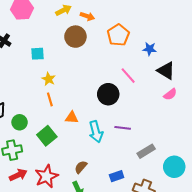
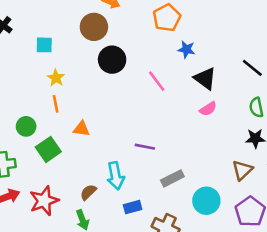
orange pentagon: (118, 35) -> (167, 18), moved
black circle: (108, 94) -> (112, 60), moved
green circle: (20, 122) -> (26, 126), moved
cyan arrow: (96, 132) -> (116, 176), moved

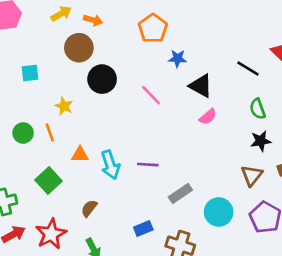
yellow star: (56, 78) -> (64, 106), moved
green circle: (26, 126) -> (23, 133), moved
cyan arrow: (116, 176) -> (110, 165), moved
brown semicircle: (88, 192) -> (89, 208), moved

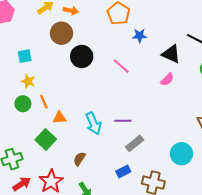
black triangle: (201, 86) -> (171, 54), moved
yellow star: (64, 106) -> (28, 81), moved
orange triangle: (80, 155) -> (59, 118), moved
gray rectangle: (180, 194) -> (135, 143), moved

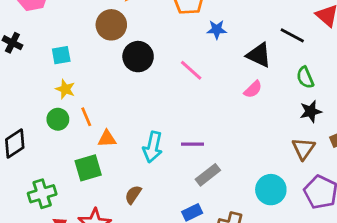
cyan arrow: (93, 123) -> (153, 147), turned 35
green square: (46, 139) -> (88, 168), turned 30

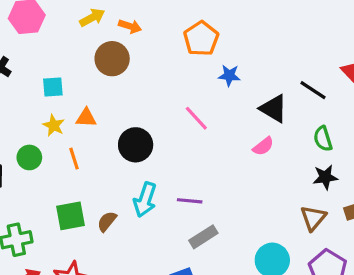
black circle: (138, 57) -> (136, 145), moved
green circle: (58, 119) -> (29, 157), moved
orange triangle: (107, 139) -> (86, 118), moved
brown semicircle: (133, 195) -> (107, 221), moved

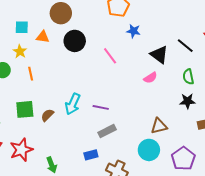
orange triangle: (86, 118) -> (43, 37), moved
black circle: (136, 145) -> (75, 41), moved
brown triangle: (313, 218) -> (159, 126), moved, turned 30

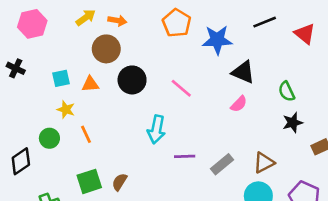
blue star: (133, 31) -> (217, 40), moved, size x1.6
black line: (185, 46) -> (265, 22), moved, turned -48
cyan arrow: (73, 104) -> (157, 129), moved
gray rectangle: (107, 131) -> (222, 164), moved

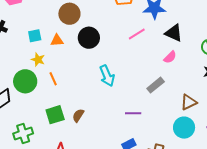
pink line: (181, 88) -> (137, 34), moved, turned -72
cyan arrow: (157, 129) -> (107, 76), turned -35
green circle: (49, 138) -> (25, 81), size x1.5
purple line: (185, 156) -> (133, 113), moved
gray rectangle: (222, 164) -> (156, 85), moved

